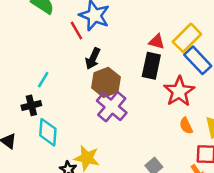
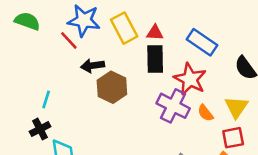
yellow rectangle: (187, 38) -> (124, 28), moved, turned -60
black arrow: (93, 59) -> (93, 66), turned 70
purple cross: (112, 107) -> (173, 106), moved

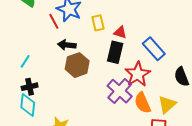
yellow rectangle: (124, 28) -> (98, 23), size x0.7
orange semicircle: (205, 113) -> (143, 103), size x1.5
black cross: (40, 129) -> (30, 87), moved

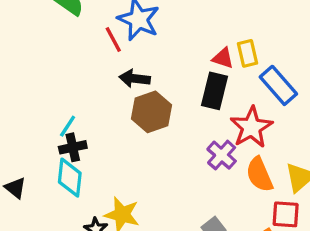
yellow rectangle: (98, 23) -> (248, 53), moved
cyan line: (25, 61) -> (68, 126), moved
purple cross: (120, 91) -> (222, 155), size x0.7

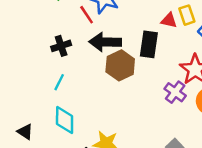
black arrow: (135, 79) -> (105, 42), size x1.4
black rectangle: (214, 91) -> (149, 44), moved
black cross: (73, 147) -> (61, 46), moved

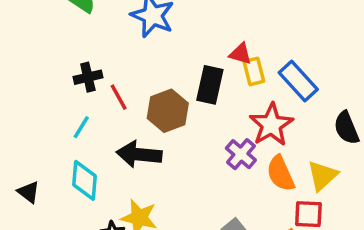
red line: (87, 15) -> (119, 97), moved
yellow rectangle: (187, 15) -> (254, 71), moved
black arrow: (105, 42) -> (139, 154), moved

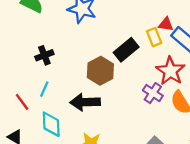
red triangle: (240, 54) -> (166, 24), moved
black rectangle: (210, 85) -> (126, 50), turned 45
red line: (119, 97) -> (22, 102), moved

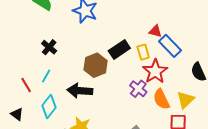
yellow rectangle: (154, 37) -> (143, 52), moved
black cross: (44, 55) -> (49, 47), turned -35
cyan diamond: (51, 124) -> (49, 107), turned 35

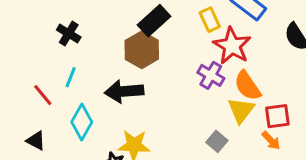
black rectangle: (119, 50) -> (154, 21), moved
yellow triangle: (185, 100) -> (241, 110), moved

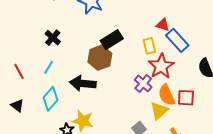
red line: (43, 95) -> (19, 71), moved
red square: (277, 116) -> (186, 98), moved

